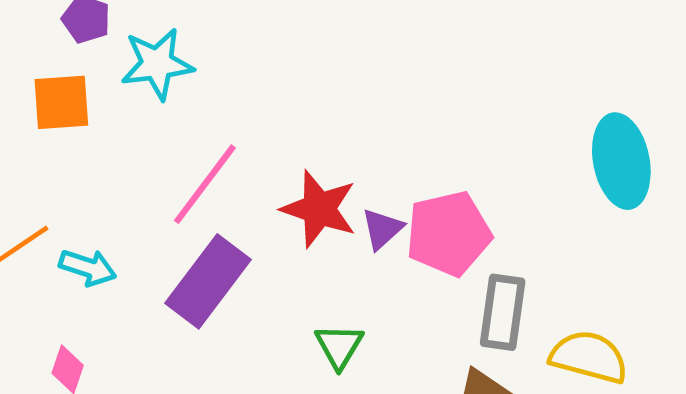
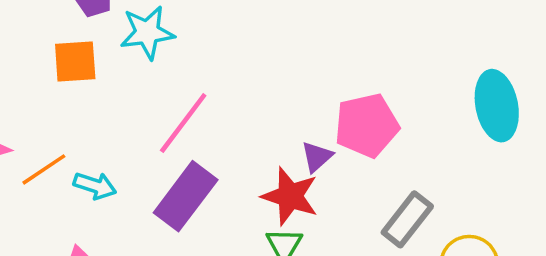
red star: (319, 209) -> (290, 196), moved
pink pentagon: (449, 234) -> (367, 125), moved
gray rectangle: (503, 312) -> (407, 219), turned 30

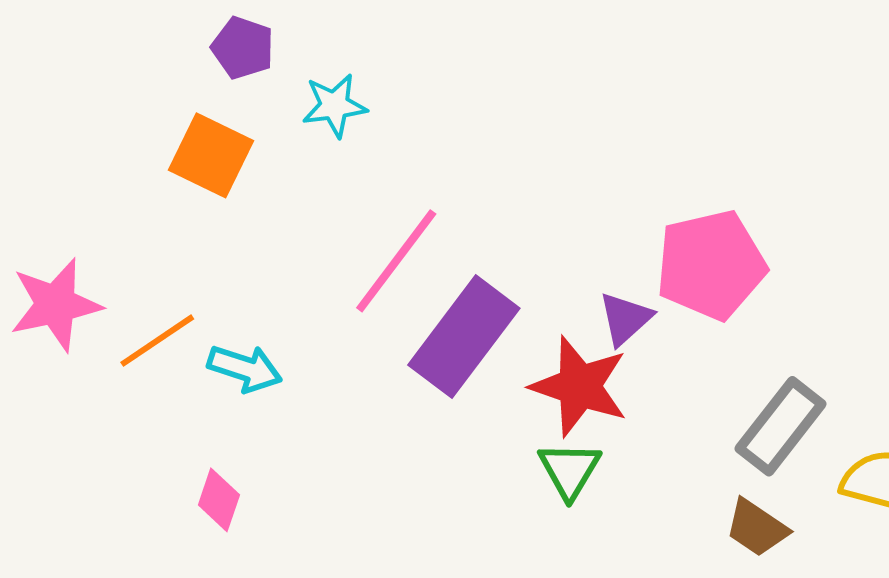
cyan star: (147, 32) -> (334, 106), size x0.7
orange square: (75, 61) -> (211, 155), turned 30
purple rectangle: (186, 196) -> (464, 337), moved

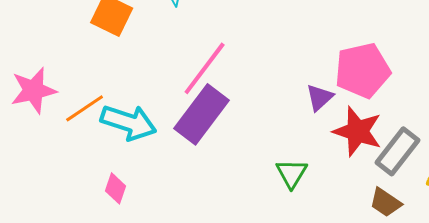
purple rectangle: (464, 337) -> (202, 114), moved
cyan arrow: (245, 368) -> (129, 122), size x1.5
red star: (579, 386) -> (358, 131), moved

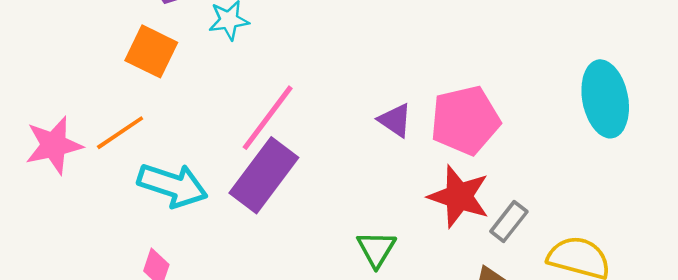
purple triangle: (320, 97) -> (395, 120), moved, turned -44
orange line: (85, 108) -> (120, 133), moved
gray rectangle: (398, 151) -> (509, 221), size x0.7

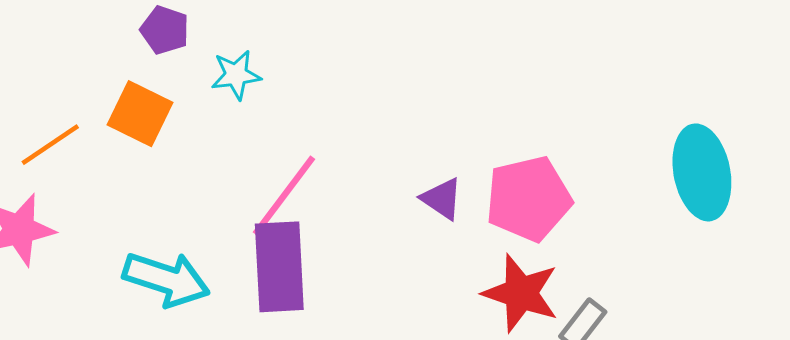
orange line: (120, 133) -> (50, 145), moved
purple rectangle: (264, 175) -> (279, 267), turned -40

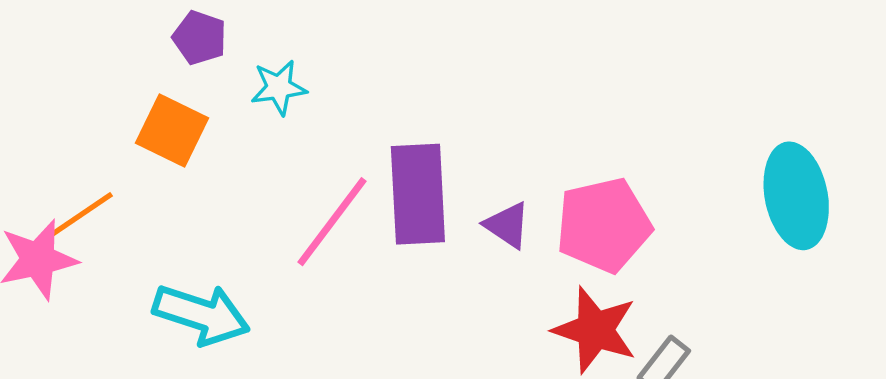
orange line: (50, 145) -> (81, 215), moved
purple rectangle: (279, 267) -> (418, 194), moved

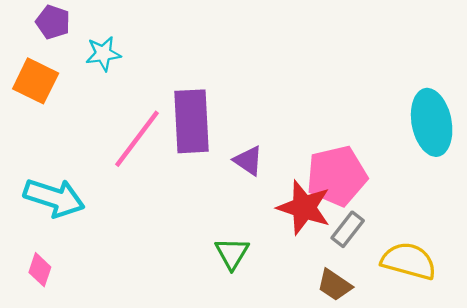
purple triangle: (507, 225) -> (248, 161), moved
pink pentagon: (604, 225) -> (337, 176), moved

